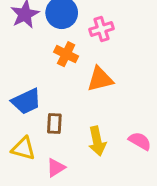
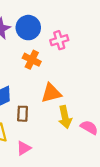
orange triangle: (100, 79) -> (51, 93), moved
yellow arrow: (97, 141) -> (65, 117), moved

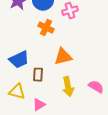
yellow arrow: (65, 117) -> (68, 87), moved

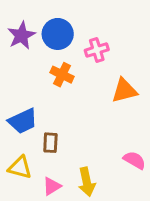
orange triangle: (63, 57) -> (124, 91), moved
yellow arrow: (68, 87) -> (87, 182), moved

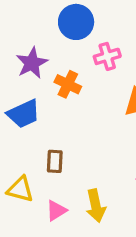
blue circle: (58, 34) -> (76, 22), moved
purple star: (21, 35) -> (32, 63), moved
blue trapezoid: (23, 121) -> (24, 114), moved

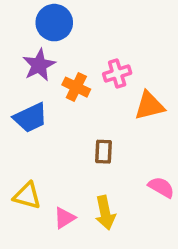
blue circle: (76, 22) -> (54, 23), moved
pink cross: (107, 56) -> (117, 73), moved
brown rectangle: (55, 161) -> (104, 152), moved

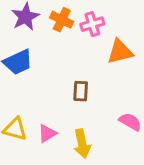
orange cross: (76, 87) -> (62, 20), moved
pink triangle: (64, 218) -> (47, 133), moved

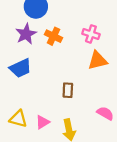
pink cross: (92, 24) -> (91, 34), moved, turned 35

